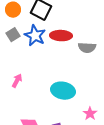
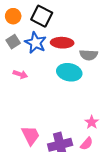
pink arrow: (17, 81) -> (20, 74), moved, turned 80
cyan ellipse: (63, 91) -> (69, 72), moved

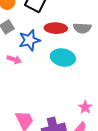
blue star: (36, 43) -> (29, 40), moved, turned 30
gray semicircle: (89, 55) -> (82, 28), moved

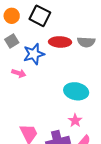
cyan ellipse: (63, 57) -> (76, 91), moved
pink star: (85, 107) -> (75, 121), moved

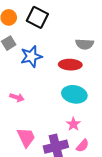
red ellipse: (60, 42) -> (70, 65), moved
pink arrow: (19, 73) -> (17, 97), moved

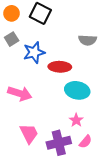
red ellipse: (70, 65) -> (60, 67), moved
pink arrow: (17, 97) -> (20, 93), size x1.6

